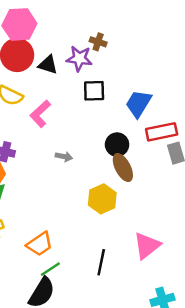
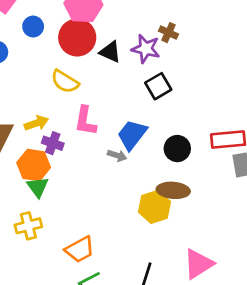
black square: (94, 91) -> (158, 86), turned -35
blue trapezoid: (138, 104) -> (132, 135), moved
pink L-shape: (40, 114) -> (85, 121), moved, turned -44
brown ellipse: (123, 167) -> (173, 190), moved, turned -64

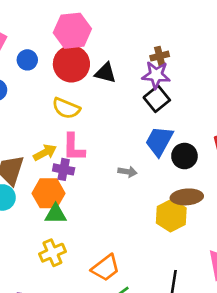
brown cross: (168, 33) -> (160, 56), moved, turned -30
purple star: (146, 49) -> (156, 75), moved
pink L-shape: (85, 121) -> (74, 147), moved
blue trapezoid: (132, 135) -> (159, 141), moved
green triangle: (38, 187) -> (56, 214), turned -45

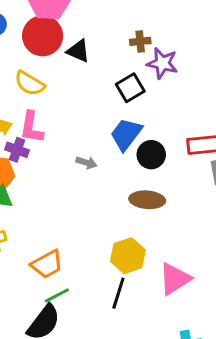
purple star: (156, 75) -> (162, 63), moved
yellow hexagon: (171, 216) -> (128, 256), moved

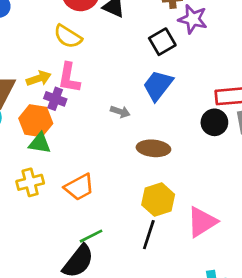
black circle: (151, 155) -> (214, 122), moved
brown ellipse: (147, 200) -> (153, 148), moved
orange trapezoid: (47, 264) -> (79, 187), moved

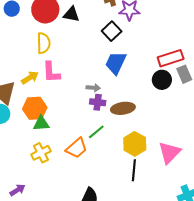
yellow semicircle: (68, 36) -> (44, 43), turned -110
purple cross: (55, 99) -> (98, 102), moved
green line: (91, 236) -> (96, 132), moved

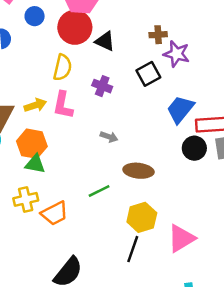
blue trapezoid: (116, 63) -> (180, 109), moved
purple cross: (98, 102) -> (102, 86), moved
orange trapezoid: (77, 148) -> (55, 213), moved

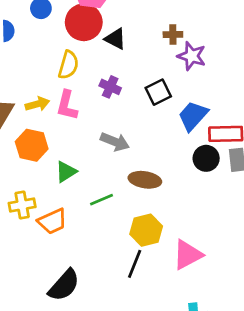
black square: (148, 74) -> (158, 92), moved
gray arrow: (109, 137) -> (115, 142), size x1.5
green triangle: (35, 164) -> (66, 172), moved, turned -45

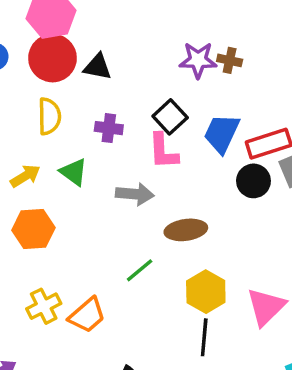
brown cross: (173, 34) -> (230, 60), moved, turned 30
pink L-shape: (67, 105) -> (163, 151), moved
green triangle: (66, 172) -> (74, 172), moved, turned -35

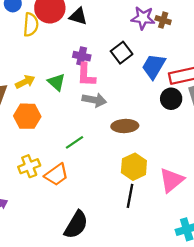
yellow semicircle: (49, 116) -> (31, 25), moved
pink L-shape: (163, 151) -> (86, 75), moved
green line: (140, 270) -> (75, 142), moved

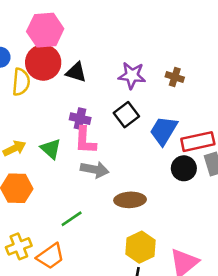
purple star: (143, 18) -> (132, 76), moved

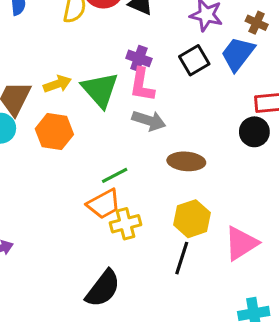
blue trapezoid: (164, 131) -> (238, 54), moved
green triangle: (51, 149) -> (100, 90), size x1.5
yellow cross: (19, 246) -> (125, 224), moved
orange trapezoid: (50, 256) -> (104, 204), moved

